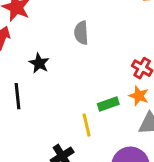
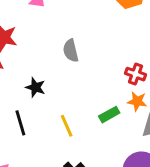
yellow line: (87, 125) -> (67, 126), moved

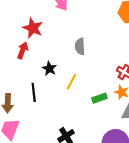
yellow line: (67, 126) -> (71, 82), moved, turned 42

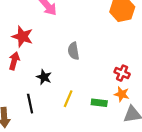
yellow line: (71, 82) -> (68, 99), moved
green rectangle: (99, 98) -> (99, 103), turned 32

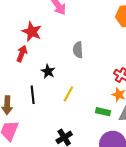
green rectangle: (99, 103) -> (103, 112), moved

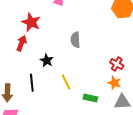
yellow line: (68, 94) -> (66, 82), turned -56
green rectangle: (103, 112) -> (90, 98), moved

